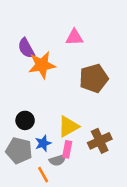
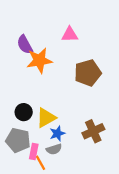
yellow triangle: (68, 126) -> (46, 118), moved
blue star: (43, 143) -> (57, 133), moved
pink rectangle: (67, 149) -> (34, 151), moved

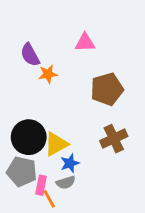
orange star: (39, 60) -> (48, 74), size x0.6
black circle: (24, 112) -> (29, 137), size x1.6
brown cross: (93, 131) -> (114, 139), moved

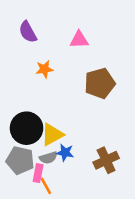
purple semicircle: (30, 55) -> (28, 32), moved
brown cross: (114, 139) -> (106, 160), moved
blue star: (70, 163) -> (65, 153), turned 30
gray semicircle: (66, 182) -> (48, 158), moved

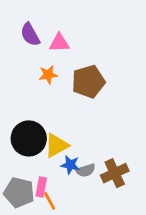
pink triangle: (79, 40) -> (59, 43), moved
brown pentagon: (100, 83) -> (88, 82), moved
gray semicircle: (48, 158) -> (86, 170), moved
gray pentagon: (20, 160) -> (19, 193), moved

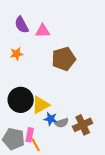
orange star: (48, 75) -> (17, 54), moved

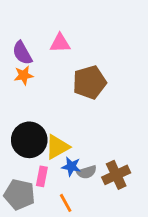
purple semicircle: (22, 25) -> (22, 53), moved
pink rectangle: (30, 135) -> (42, 176), moved
orange line: (36, 145) -> (66, 203), moved

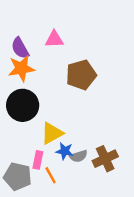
orange star: (24, 75) -> (21, 68), size x1.5
black circle: (29, 140) -> (23, 105), moved
orange line: (66, 203) -> (51, 175), moved

